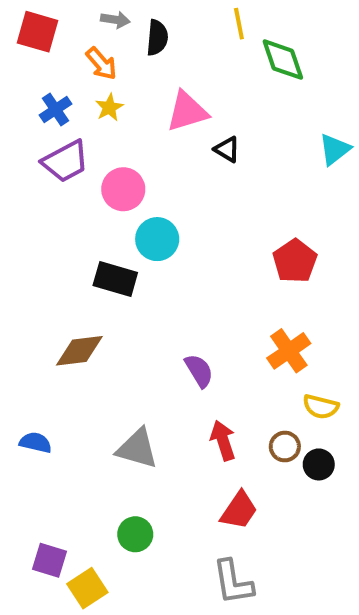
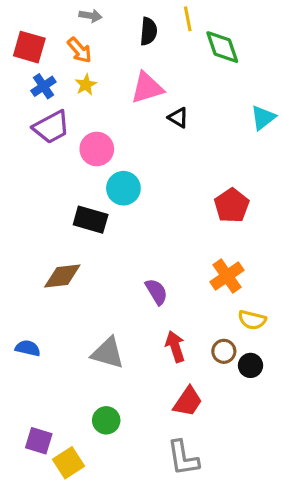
red square: (38, 32) -> (29, 47), moved
black semicircle: (157, 38) -> (149, 31), moved

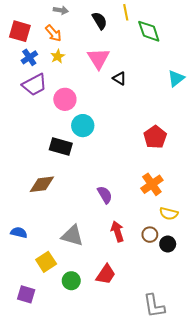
black semicircle: (149, 31) -> (100, 21), turned -36
pink triangle: (147, 88) -> (98, 58), turned -45
red trapezoid: (188, 402) -> (106, 274), moved
gray L-shape: (183, 458) -> (154, 306), moved
yellow square: (69, 463) -> (46, 262), moved

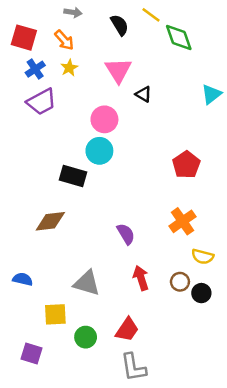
yellow line: (126, 12) -> (151, 15), turned -42
pink circle: (65, 99) -> (104, 119), moved
yellow square: (46, 262) -> (55, 314), turned 30
gray L-shape: (154, 306) -> (133, 367), moved

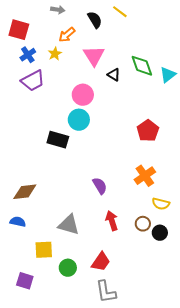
green diamond: (179, 38) -> (142, 66), moved
orange arrow: (64, 40) -> (67, 35), moved, turned 90
brown diamond: (50, 221) -> (25, 192), moved

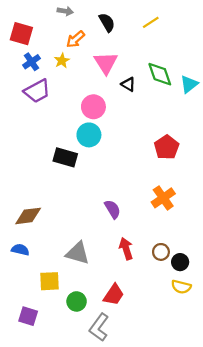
yellow line: (120, 12) -> (151, 22), moved, turned -70
yellow semicircle: (161, 204) -> (181, 287), moved
gray L-shape: (106, 292) -> (99, 327), moved, turned 45

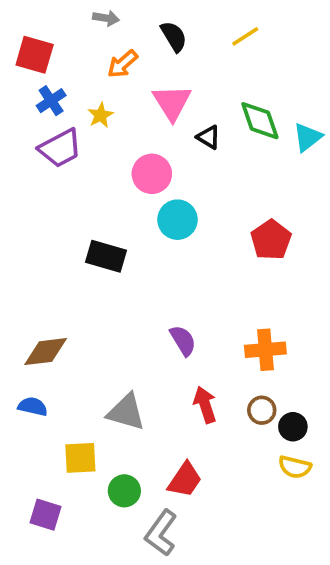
yellow star: (62, 61) -> (101, 115), moved
cyan circle: (89, 135) -> (177, 220), moved
orange cross: (163, 198) -> (265, 350), moved, turned 30

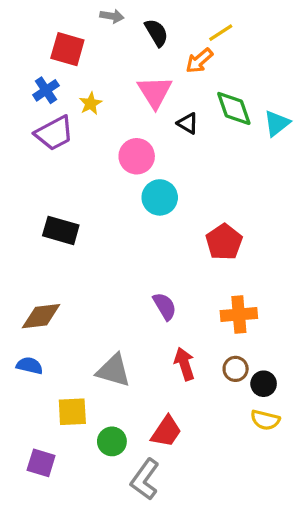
gray arrow: (106, 18) -> (112, 16), moved
red square: (35, 55) -> (67, 49), moved
orange arrow: (123, 64) -> (199, 61), moved
red pentagon: (271, 240) -> (224, 242), moved
black rectangle: (106, 256) -> (61, 230), moved

